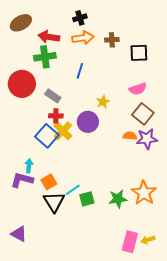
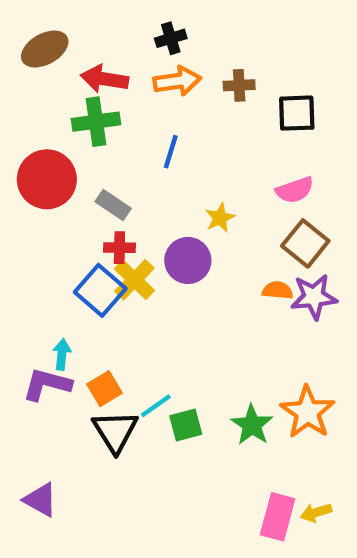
green star: (118, 199) -> (252, 425), turned -30

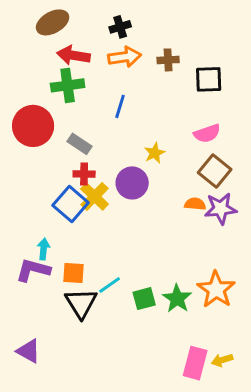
brown ellipse: (45, 49) -> (53, 22), moved
orange square: (105, 389) -> (74, 273), turned 35
green square: (186, 425) -> (144, 299), moved

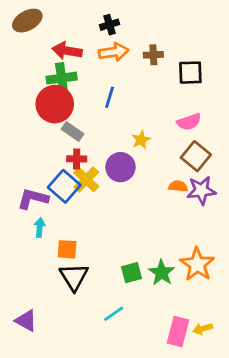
brown ellipse: (53, 22) -> (27, 21), moved
red circle: (33, 126) -> (55, 104), moved
purple L-shape: (33, 270) -> (33, 199), moved
cyan line: (110, 285) -> (114, 314), moved

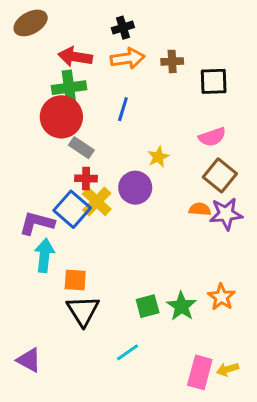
cyan arrow: (40, 227) -> (44, 255), size x1.5
orange star: (197, 264) -> (221, 297), size x0.7

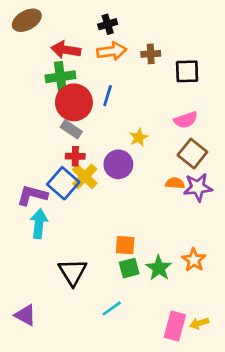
red circle: (61, 117) -> (74, 102), moved
orange square: (75, 280) -> (125, 245), moved

